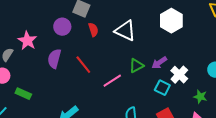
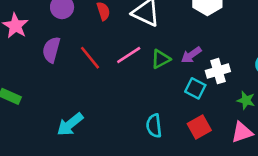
white cross: (179, 75) -> (218, 71), turned 30
pink line: (112, 81) -> (129, 55), moved

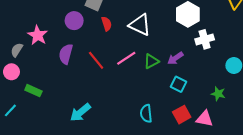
white cross: (218, 71) -> (205, 39), moved
pink triangle: (242, 132) -> (205, 119), moved, turned 30

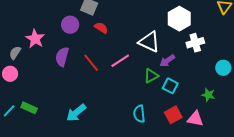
red semicircle: (106, 24) -> (101, 28), turned -40
white triangle: (140, 25) -> (149, 42), moved
green triangle: (151, 61) -> (151, 76), moved
green rectangle: (33, 91) -> (29, 108), moved

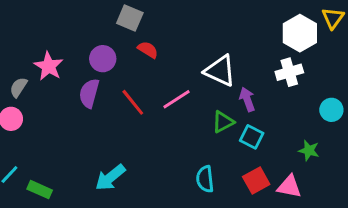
white hexagon: (179, 19) -> (300, 33), moved
purple circle: (70, 25) -> (103, 59), moved
purple arrow: (167, 61) -> (247, 99), turned 105
green rectangle: (29, 108) -> (40, 190), moved

